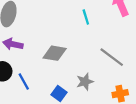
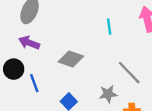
gray star: (85, 82) -> (108, 94), moved

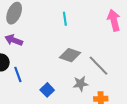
cyan line: (109, 27) -> (65, 19), moved
gray diamond: (71, 59) -> (70, 55), moved

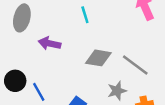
purple arrow: (14, 40) -> (50, 43), moved

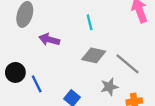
cyan line: (85, 15) -> (90, 22), moved

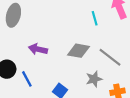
cyan line: (90, 22) -> (95, 18), moved
purple arrow: (49, 40) -> (38, 49), moved

